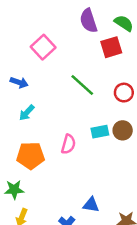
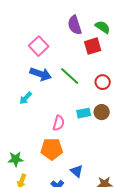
blue arrow: (19, 82) -> (41, 74), moved, size x1.5
orange pentagon: (31, 156) -> (52, 149), moved
blue triangle: (91, 205) -> (77, 171), turned 32

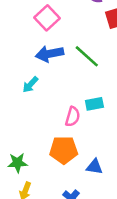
blue arrow: (41, 74) -> (50, 54), turned 150
cyan rectangle: (84, 113) -> (94, 104), moved
blue triangle: (77, 171) -> (94, 167), moved, turned -32

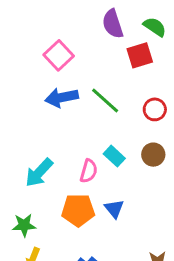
cyan arrow: (30, 85) -> (39, 173), moved, size x1.5
cyan rectangle: (94, 104) -> (114, 156), turned 54
blue triangle: (94, 167) -> (114, 209), moved, turned 42

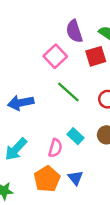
pink square: (59, 55) -> (55, 56), moved
blue arrow: (62, 97) -> (21, 103), moved
orange pentagon: (78, 210) -> (47, 179), turned -30

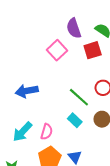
green line: (68, 92) -> (79, 97), moved
pink semicircle: (55, 148) -> (47, 132), moved

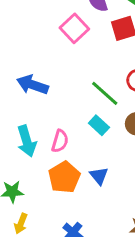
blue arrow: (27, 91) -> (32, 85), turned 30
cyan arrow: (22, 132) -> (27, 141), turned -60

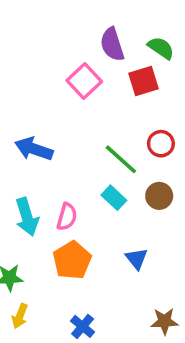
blue triangle: (99, 176) -> (137, 259), moved

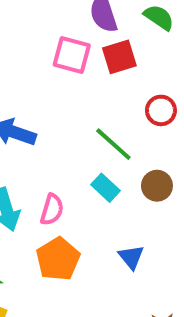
pink square: (84, 81) -> (72, 55), turned -32
red square: (144, 81) -> (119, 57), moved
red circle: (161, 144) -> (161, 110), moved

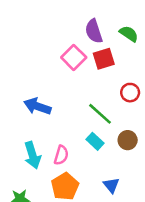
pink square: (72, 55) -> (74, 57), turned 30

